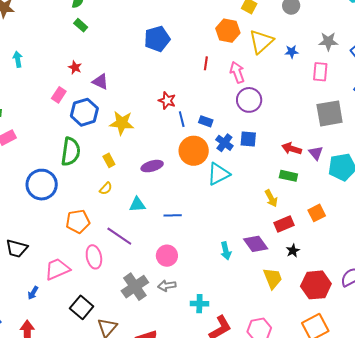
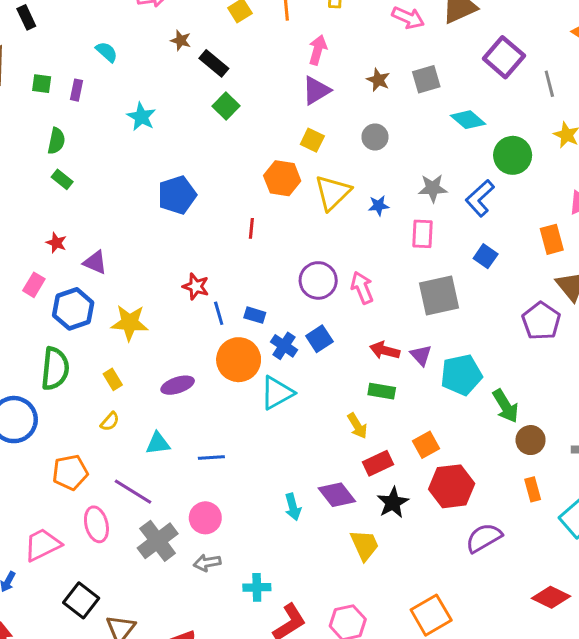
pink arrow: (237, 72) -> (362, 288), moved
blue square: (248, 139) -> (319, 339), turned -36
black star: (293, 251) -> (393, 503), size x1.5
red hexagon: (316, 285) -> (452, 486), moved
gray cross: (135, 287) -> (158, 541), moved

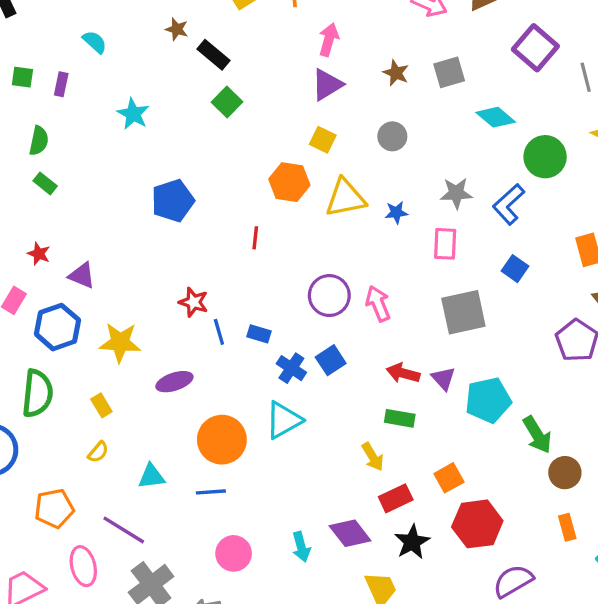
yellow triangle: (333, 193) -> (345, 198), turned 33
orange circle: (239, 360) -> (222, 440), moved
purple ellipse: (178, 385) -> (174, 382), moved
pink circle: (205, 518) -> (234, 553), moved

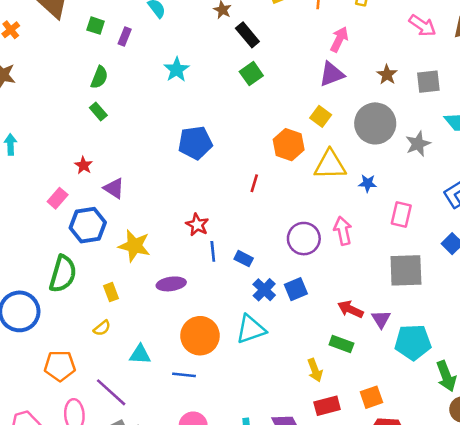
gray circle: (392, 136) -> (375, 123), size x1.8
gray star: (456, 193) -> (418, 144), moved, turned -30
pink arrow: (378, 304) -> (343, 231), moved

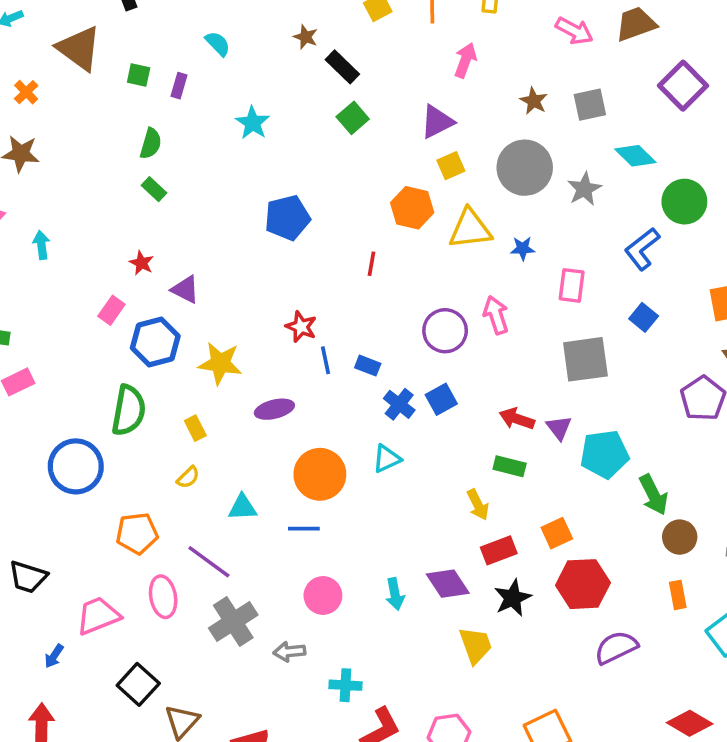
purple triangle: (332, 74) -> (437, 122), moved
yellow square: (321, 116) -> (451, 166), turned 36
cyan triangle: (251, 329) -> (387, 459), size x0.7

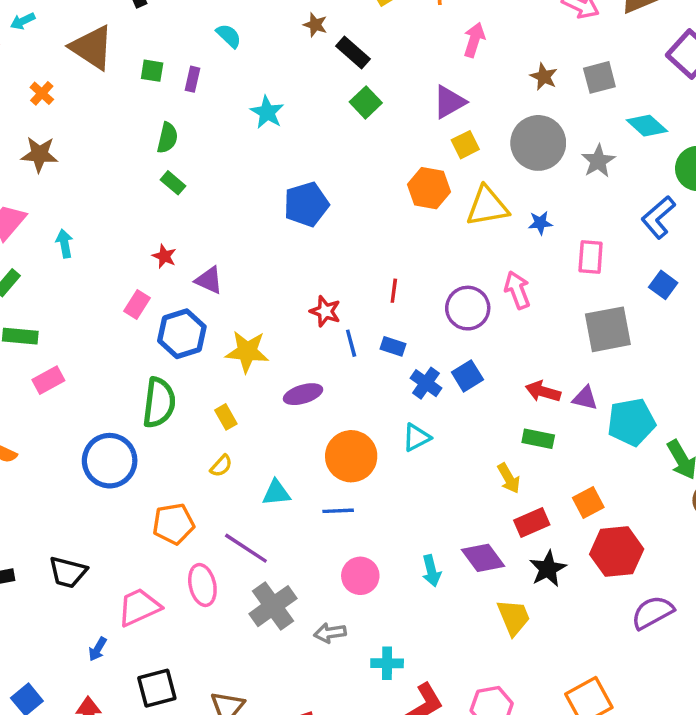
red line: (372, 264) -> (394, 291), moved
purple triangle: (559, 428) -> (585, 398), turned -36
black square: (138, 684) -> (157, 688), moved, turned 36

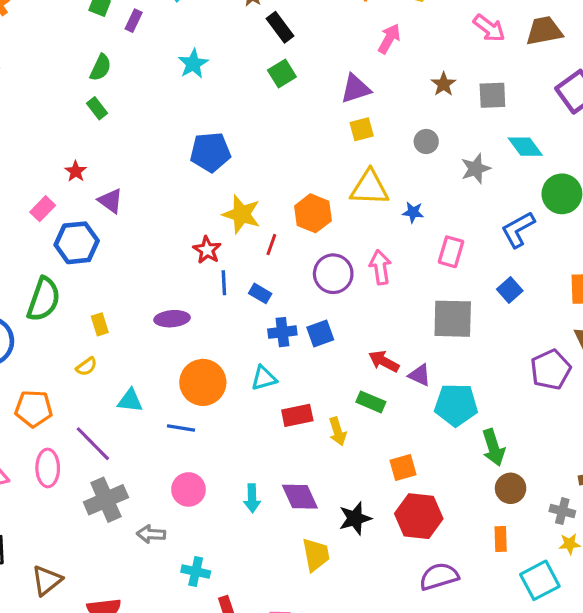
gray circle: (538, 143) -> (426, 142), size x0.5
orange hexagon: (429, 188) -> (313, 213), moved
yellow star: (247, 352) -> (241, 214), moved
blue cross: (426, 383) -> (282, 332), turned 36
red rectangle: (532, 523) -> (297, 415), moved

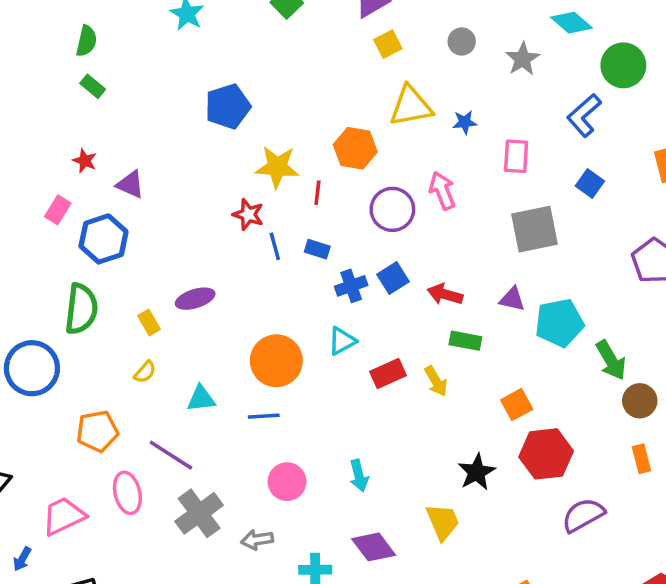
purple ellipse: (172, 319) -> (195, 299), moved
red arrow: (384, 361) -> (445, 294), moved
purple diamond: (300, 497) -> (374, 547), moved

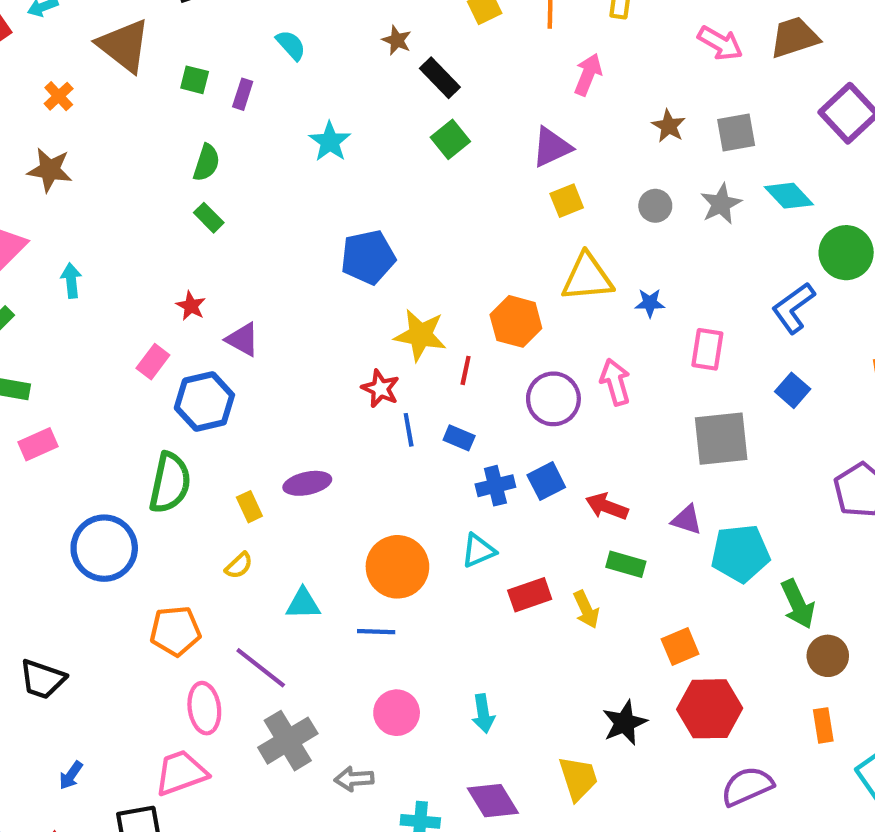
gray star: (523, 59) -> (721, 204), moved
pink trapezoid: (64, 516) -> (181, 773), moved

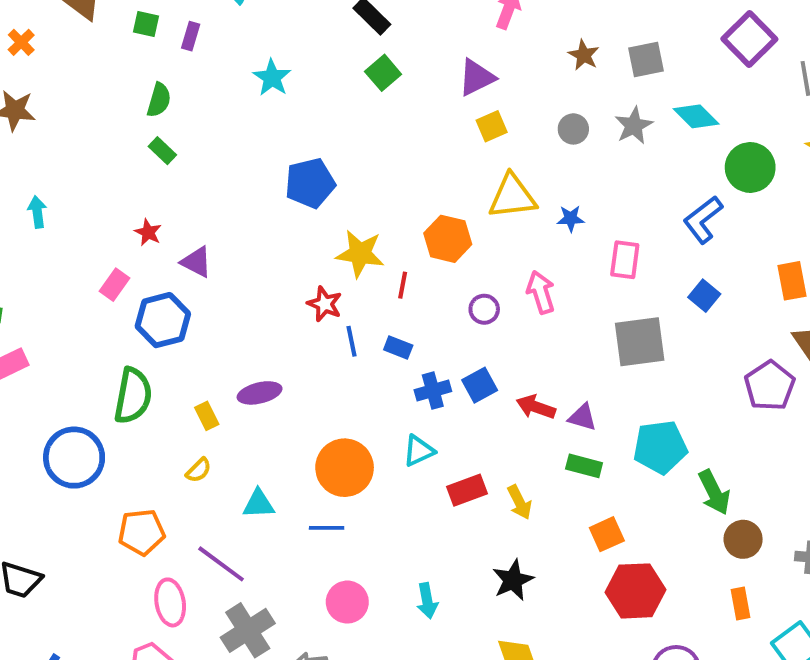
purple circle: (553, 399) -> (484, 309), size x0.6
purple triangle: (687, 520) -> (583, 417), moved
green rectangle: (626, 564) -> (584, 466), moved
black star: (625, 723) -> (513, 580), moved

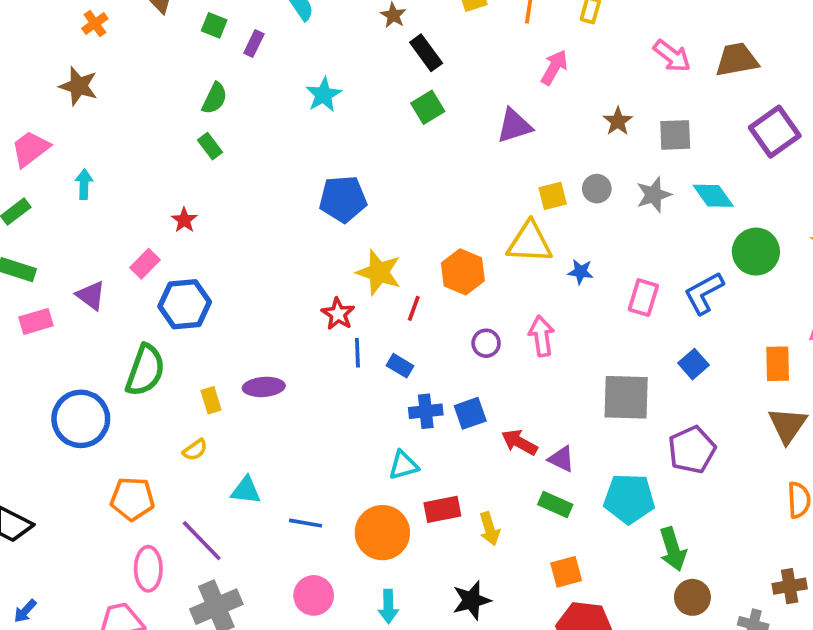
yellow square: (492, 126) -> (553, 196), moved
pink rectangle: (625, 260) -> (643, 298), moved
purple triangle: (196, 262) -> (91, 295), moved
purple pentagon: (770, 386) -> (692, 450), moved
orange circle: (345, 468) -> (382, 533), moved

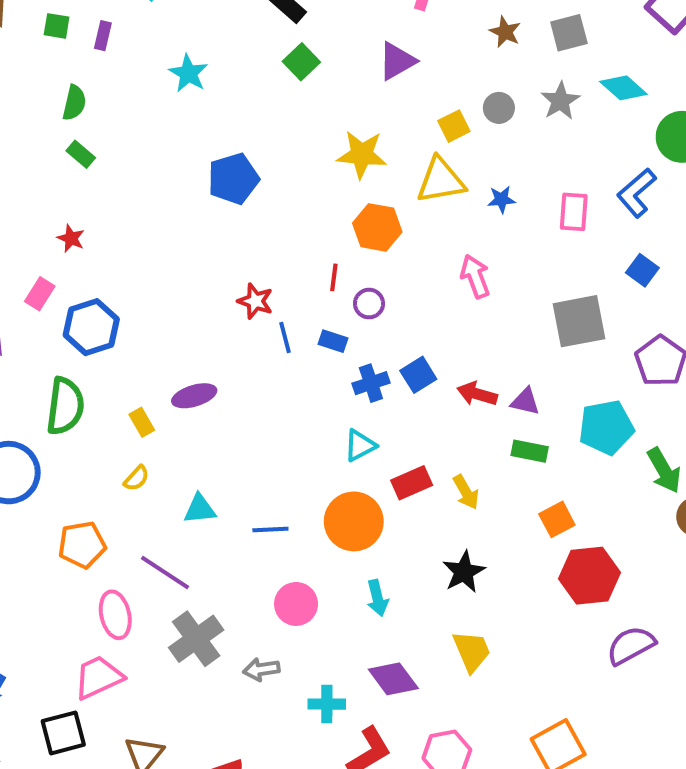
yellow star: (379, 272) -> (362, 154), moved
purple circle: (486, 343) -> (369, 304), moved

